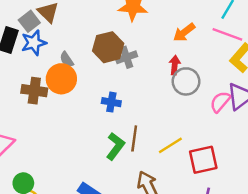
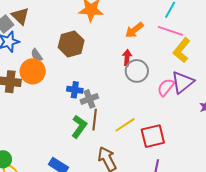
gray cross: (126, 57) -> (89, 99), moved

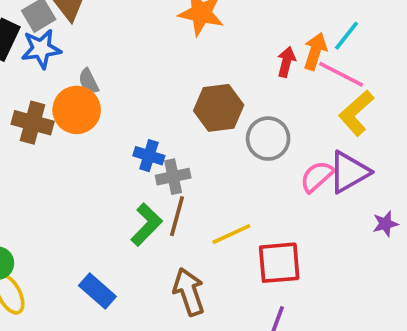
orange arrow: (134, 30) -> (315, 51), moved, turned 138
brown hexagon: (71, 44) -> (219, 108), moved
red arrow: (127, 58) -> (286, 62), moved

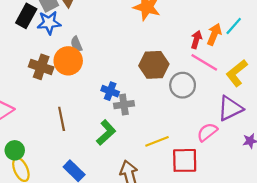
pink line: (341, 74) -> (204, 62), moved
pink semicircle: (317, 177) -> (207, 132), moved
brown line: (177, 216) -> (62, 119), moved, turned -30

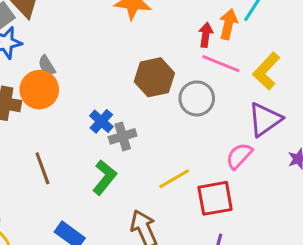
blue cross: (110, 91) -> (101, 121), turned 30

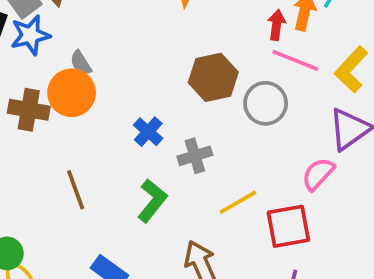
gray cross: (123, 136) -> (195, 156), moved

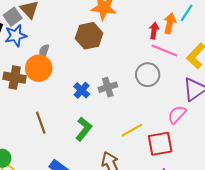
gray semicircle: (81, 63) -> (44, 51), turned 48
brown hexagon: (213, 77) -> (89, 36), moved
gray cross: (195, 156) -> (108, 87), moved

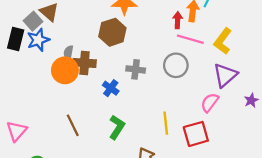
brown cross: (15, 78) -> (84, 63), moved
gray cross: (108, 87) -> (136, 69), moved, turned 30
yellow line: (132, 130) -> (166, 123), turned -60

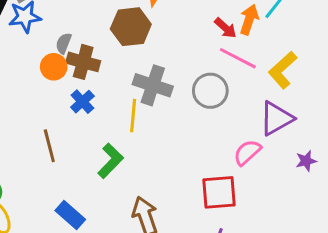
red arrow: (178, 20) -> (225, 28), turned 119
gray cross: (136, 69) -> (153, 85), size x1.4
orange circle: (65, 70) -> (54, 67), size x0.7
blue cross: (111, 88) -> (82, 102), moved
yellow line: (166, 123) -> (133, 116), moved

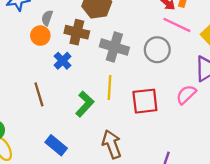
brown cross: (83, 62) -> (77, 32), moved
yellow line: (133, 116) -> (110, 87), moved
red square: (219, 192) -> (145, 101), moved

